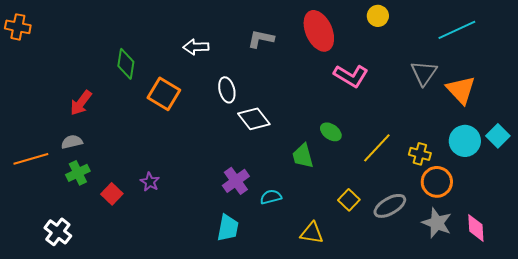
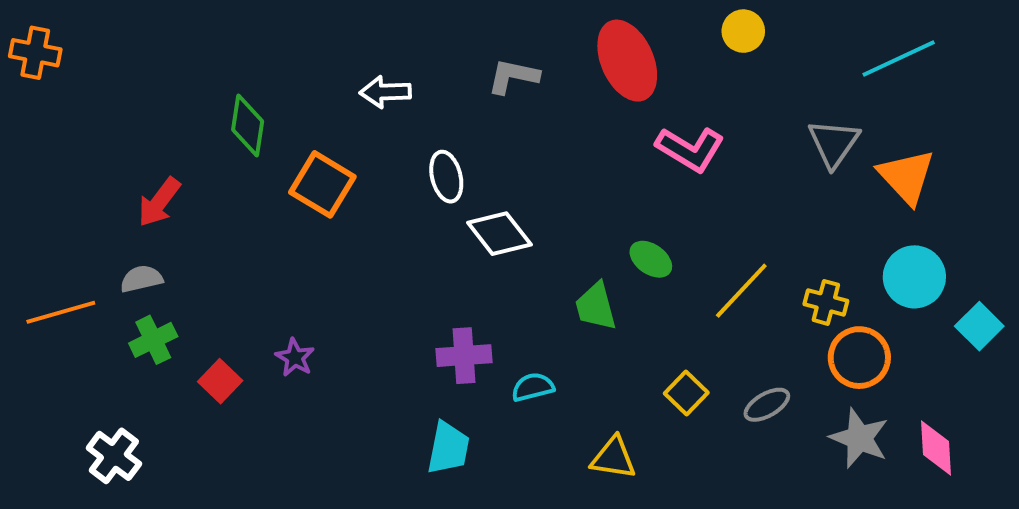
cyan square: (498, 136) -> (979, 326), moved
purple cross: (236, 181) -> (464, 356), turned 32
gray ellipse: (390, 206) -> (767, 405), size x0.7

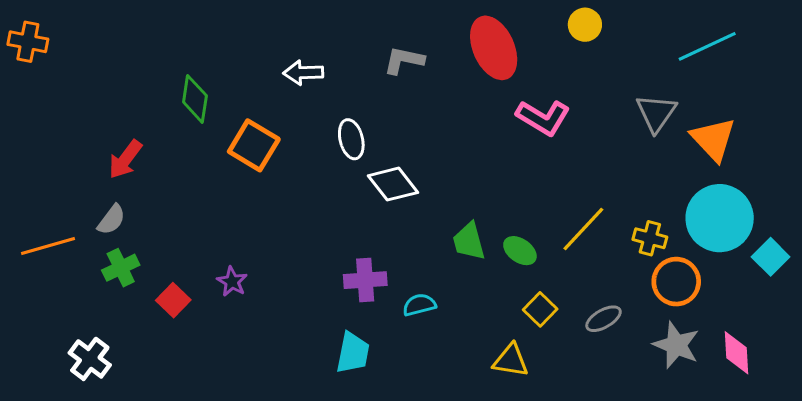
green ellipse: (651, 259) -> (520, 251), moved
cyan circle: (914, 277) -> (720, 218), size x1.4
gray semicircle: (141, 279) -> (111, 220), turned 140
yellow triangle: (613, 458) -> (511, 360), moved

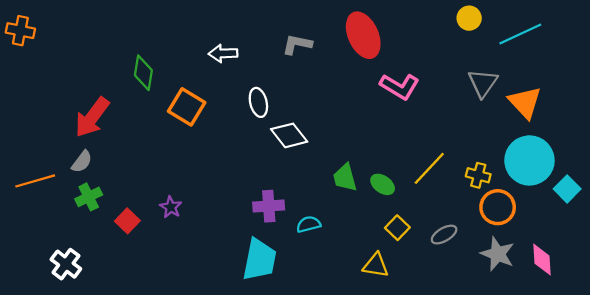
yellow circle: (585, 25) -> (469, 18), moved
red arrow: (125, 159) -> (92, 117), size x1.4
cyan trapezoid: (353, 353) -> (260, 260), size x1.4

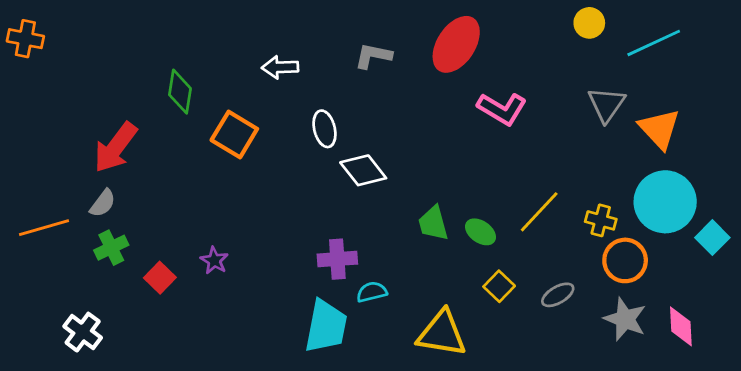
red ellipse: (363, 35) -> (456, 44), turned 57
cyan semicircle: (309, 224) -> (372, 292), moved
yellow triangle: (376, 265) -> (442, 333), moved, size x1.5

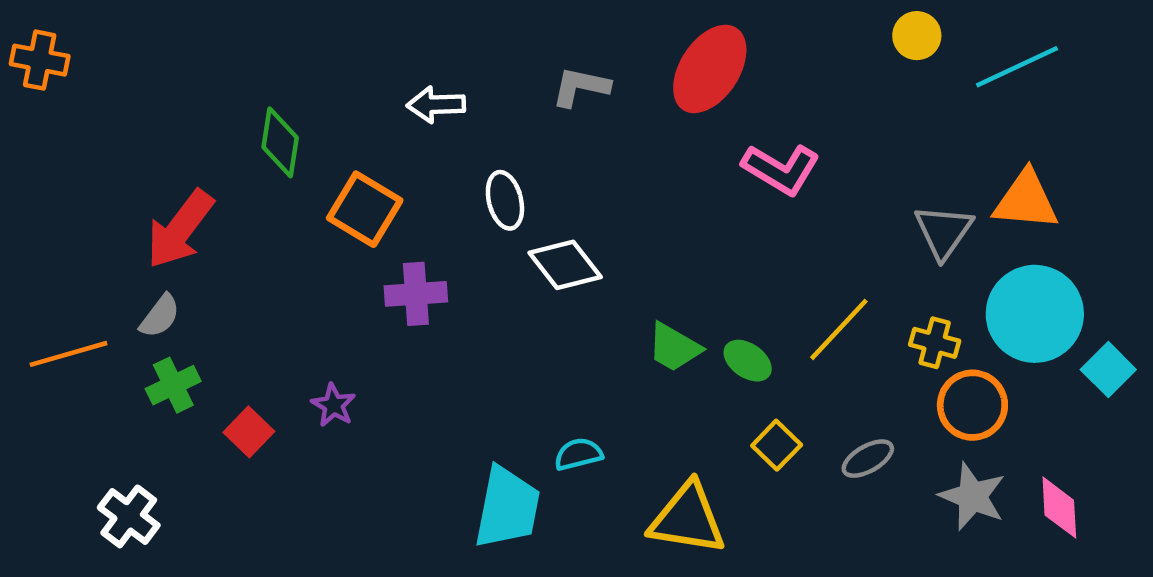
gray triangle: (606, 104) -> (944, 231), moved
orange triangle: (659, 129) -> (1026, 200), turned -42
green trapezoid: (433, 223) -> (674, 347), turned -45
purple cross: (337, 259) -> (416, 294), moved

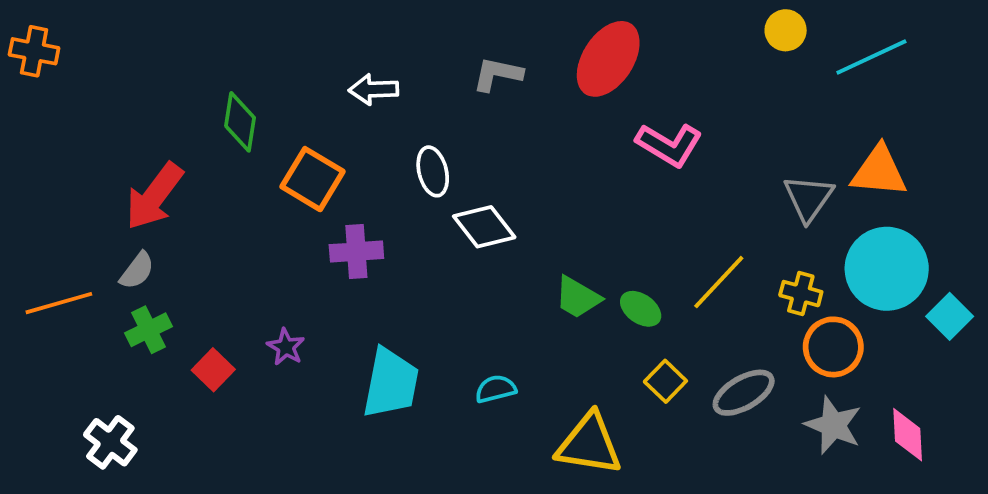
gray ellipse: (868, 459) -> (744, 393), size x1.4
cyan trapezoid: (507, 508) -> (391, 383), moved

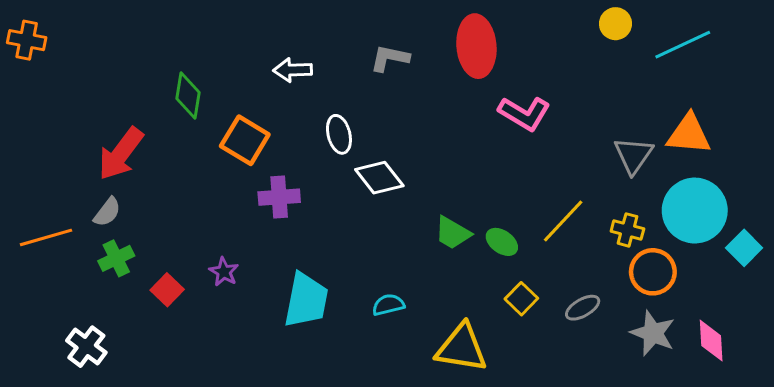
red ellipse: (608, 59) -> (476, 46), turned -38
gray ellipse: (744, 393) -> (583, 308), size x0.7

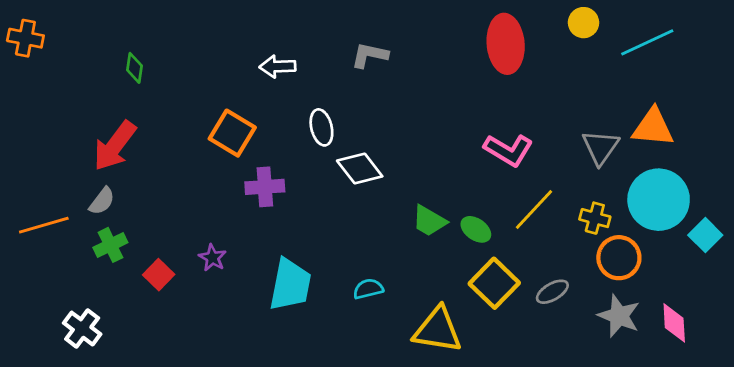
red ellipse: (476, 46) -> (506, 44), moved
green diamond: (188, 95) -> (135, 68), moved, size x0.7
pink L-shape: (524, 113) -> (508, 150), moved
yellow square: (521, 299) -> (494, 283), size x1.6

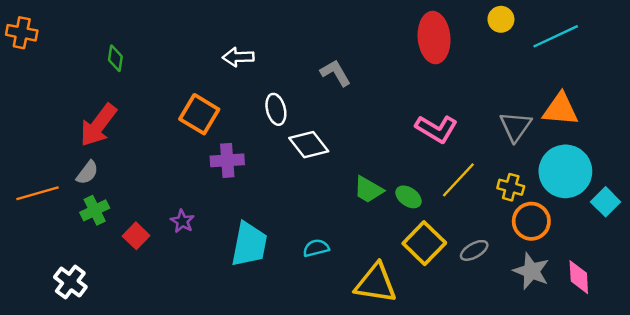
gray L-shape: (370, 55) -> (336, 73), moved, turned 48

